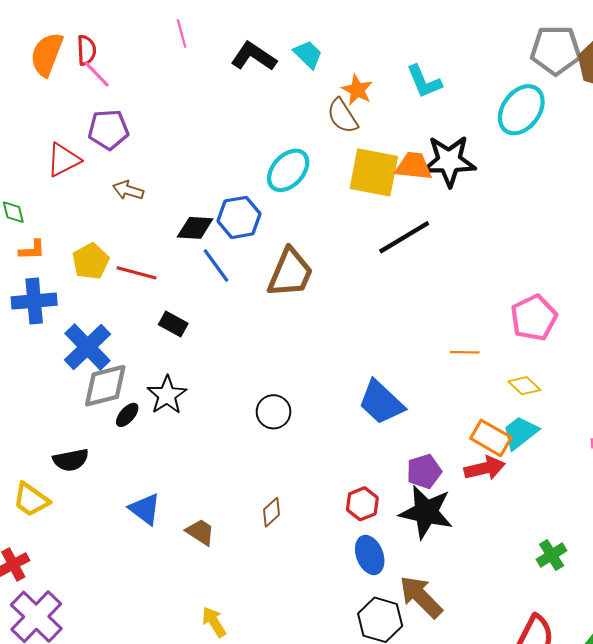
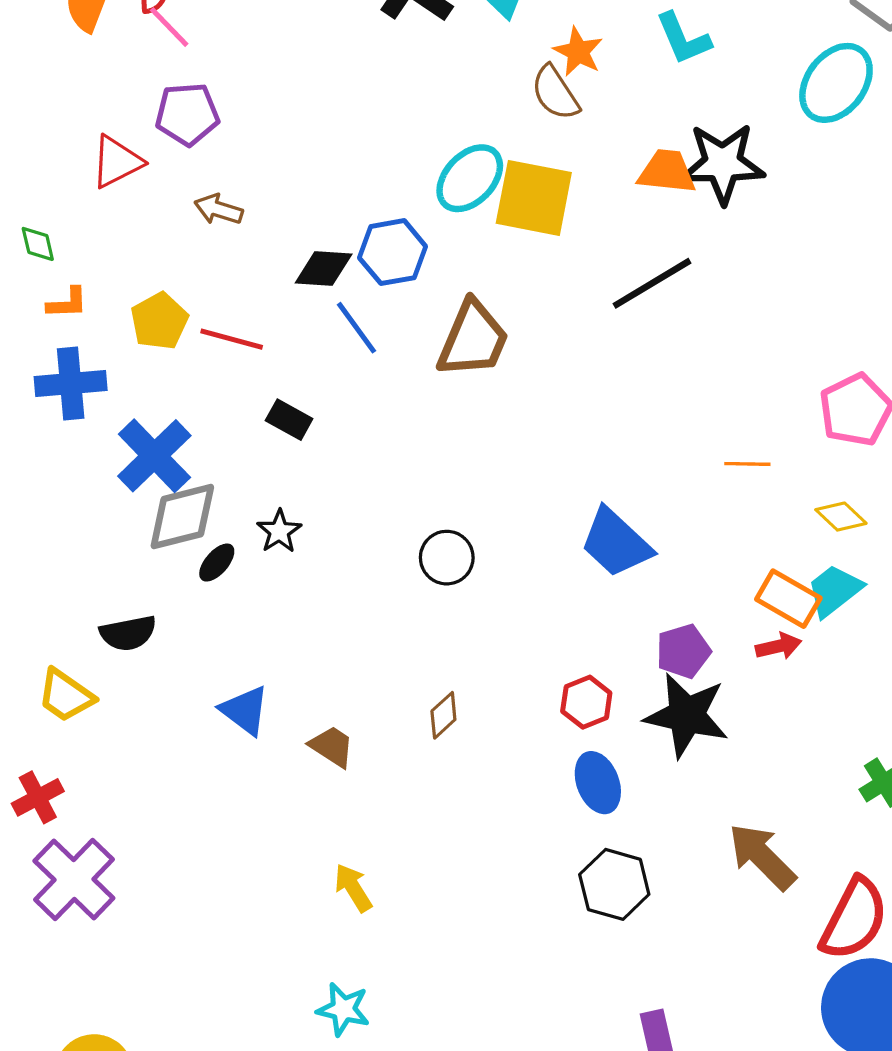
yellow square: (374, 172) -> (534, 198), moved
black star: (167, 395) -> (279, 531), size x0.7
red arrow: (485, 468) -> (779, 646), size x0.7
brown arrow: (421, 597) -> (762, 857), moved

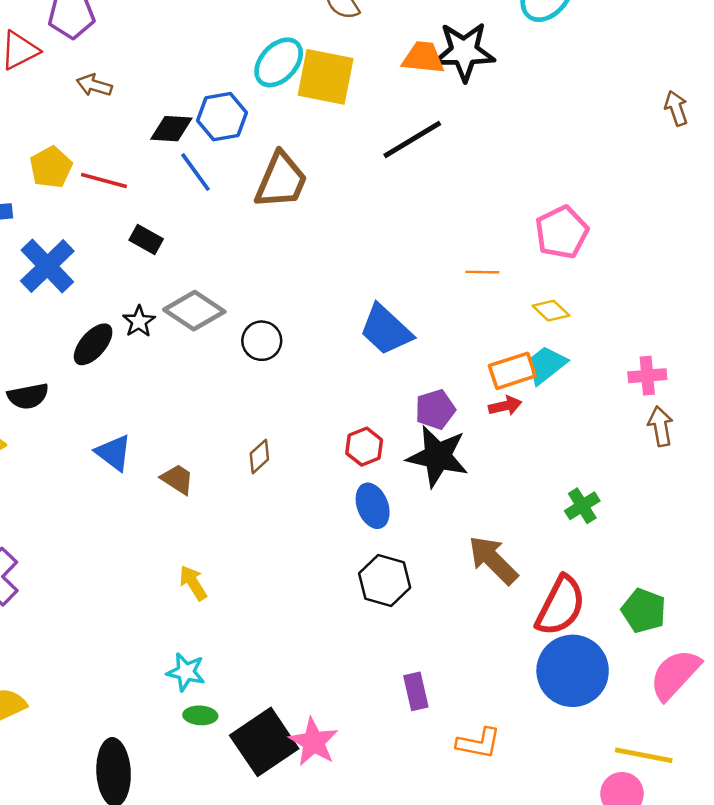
gray diamond: (182, 517) -> (194, 311), moved, turned 48
black ellipse: (217, 563) -> (93, 344), size x1.5
orange rectangle: (788, 599) -> (512, 371), turned -48

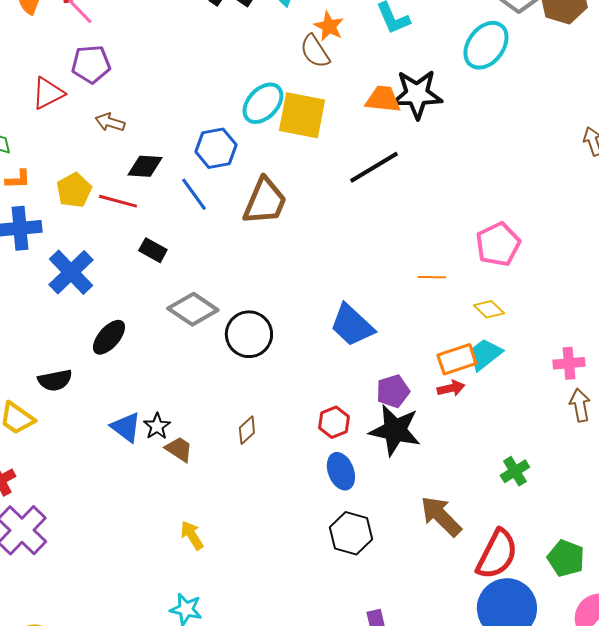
black diamond: (171, 129) -> (145, 166), moved
black star: (139, 321) -> (157, 426), moved
black circle: (262, 341) -> (249, 334), size x1.4

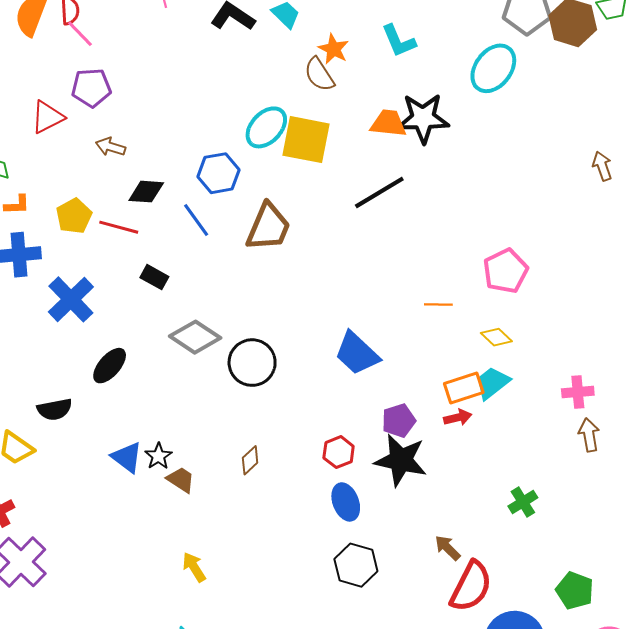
brown arrow: (441, 516) -> (448, 548), size x0.6
red semicircle: (497, 554) -> (471, 586), moved

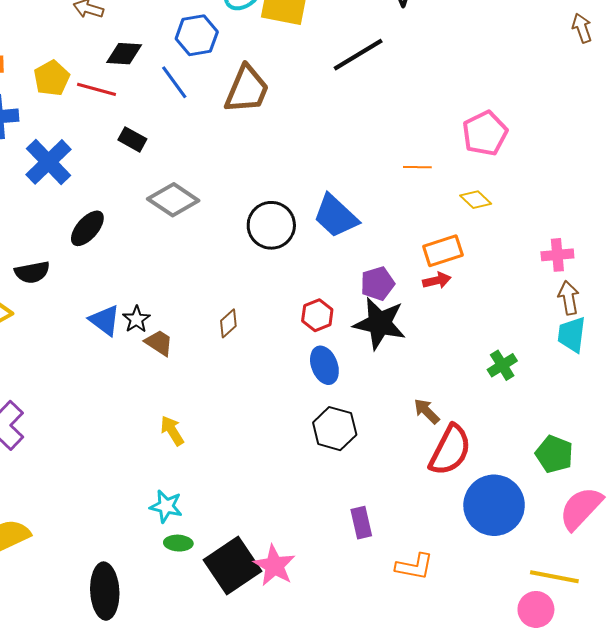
black circle: (252, 363) -> (271, 225), moved
cyan trapezoid: (492, 383) -> (572, 335), moved, turned -45

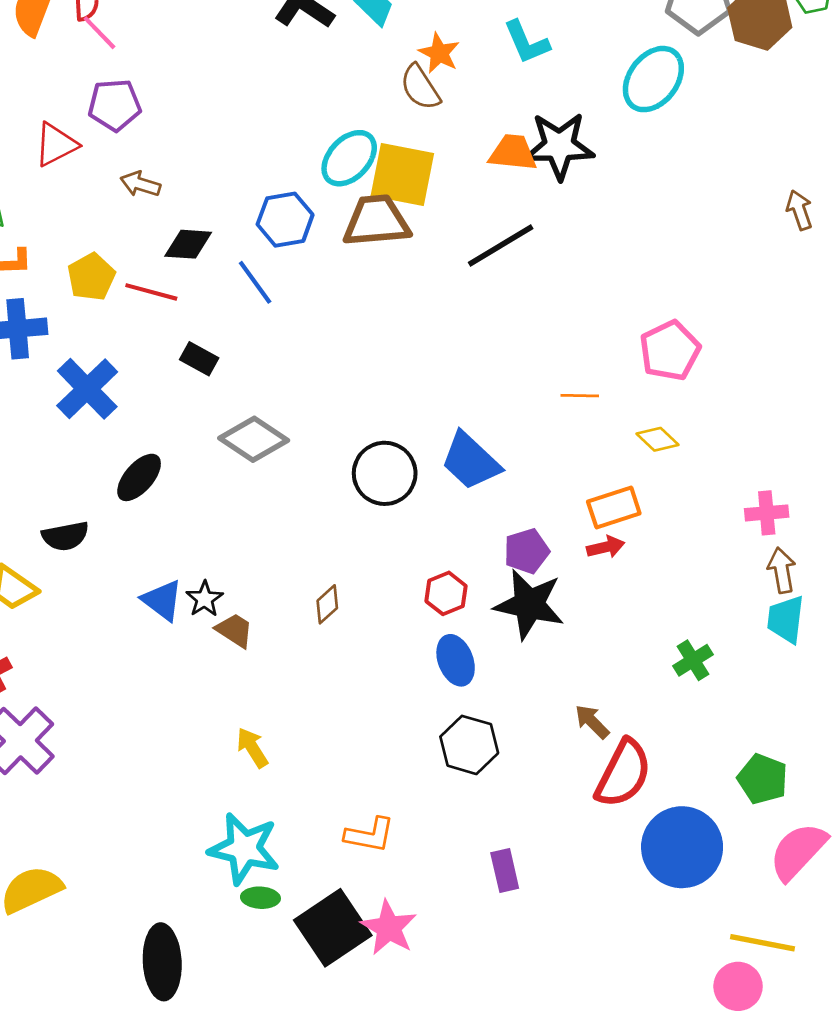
brown trapezoid: (247, 89) -> (376, 221), moved, turned -118
cyan star: (166, 506) -> (244, 849), size x1.6
orange L-shape: (414, 567) -> (370, 835), moved

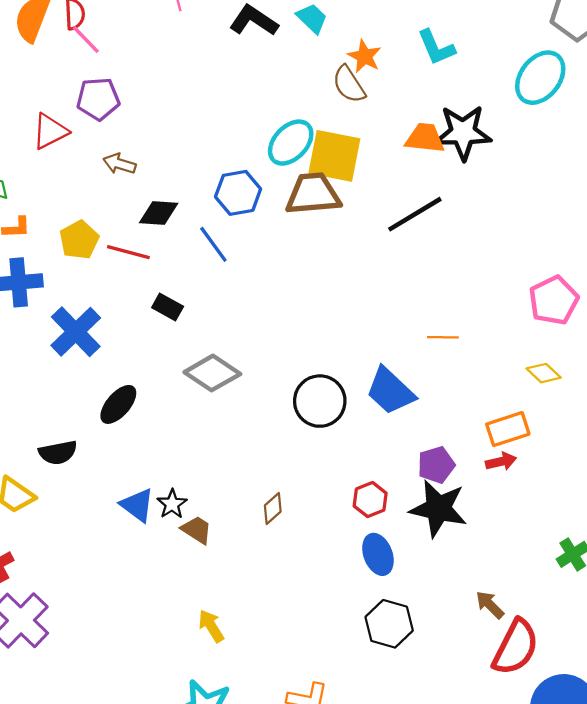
orange line: (580, 396) -> (443, 337), moved

